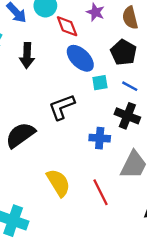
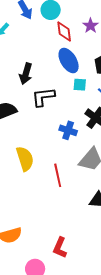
black arrow: (27, 55) -> (26, 74), moved

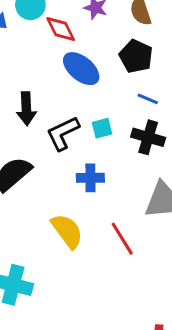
cyan square: (80, 85) -> (102, 128), moved
blue cross: (68, 130) -> (90, 178), moved

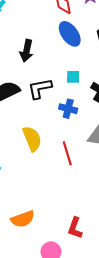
black L-shape: (63, 133) -> (40, 88), moved
blue cross: (90, 178) -> (68, 109), moved

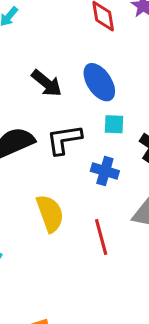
blue ellipse: (70, 34) -> (99, 82), moved
black arrow: (27, 51) -> (47, 83), turned -65

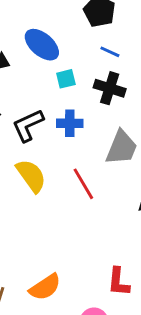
black L-shape: (64, 139) -> (28, 125), moved

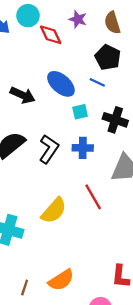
blue line: (110, 52) -> (97, 82), moved
black L-shape: (28, 125) -> (49, 149), turned 148
yellow semicircle: (31, 176) -> (54, 211), moved, turned 76

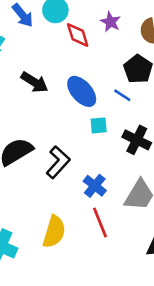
black arrow: (23, 95) -> (34, 82), moved
blue cross: (83, 148) -> (95, 186), moved, turned 30
yellow semicircle: (54, 211) -> (54, 232), turned -32

